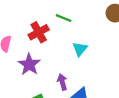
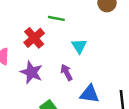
purple arrow: (62, 82) -> (67, 72), moved

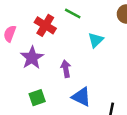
red cross: (34, 38) -> (45, 25), turned -36
cyan triangle: (79, 46) -> (96, 40), moved

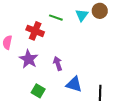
cyan triangle: (96, 40) -> (82, 15), moved
green square: (37, 98) -> (38, 91), turned -32

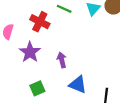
green square: (38, 91) -> (37, 88), turned 32

